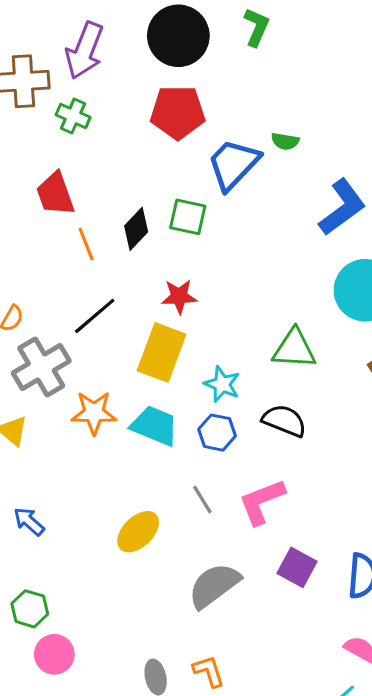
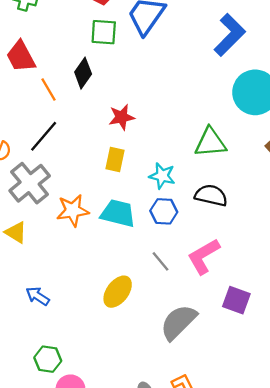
green square: (188, 217) -> (104, 32), moved
black line: (95, 316) -> (44, 136), moved
yellow rectangle: (162, 352) -> (115, 160), size x0.6

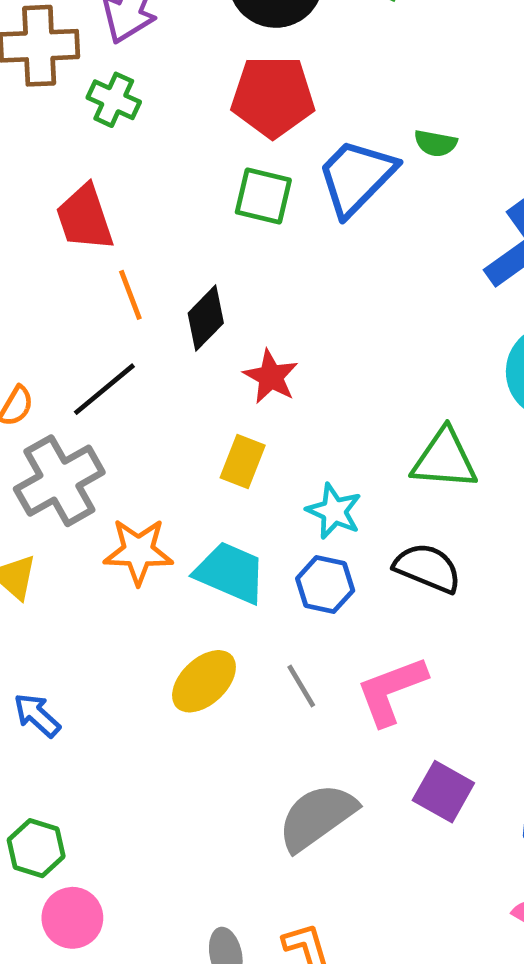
black diamond: (83, 73) -> (206, 318), moved
red star: (122, 117) -> (271, 377), turned 30
yellow ellipse: (118, 292) -> (204, 681), moved

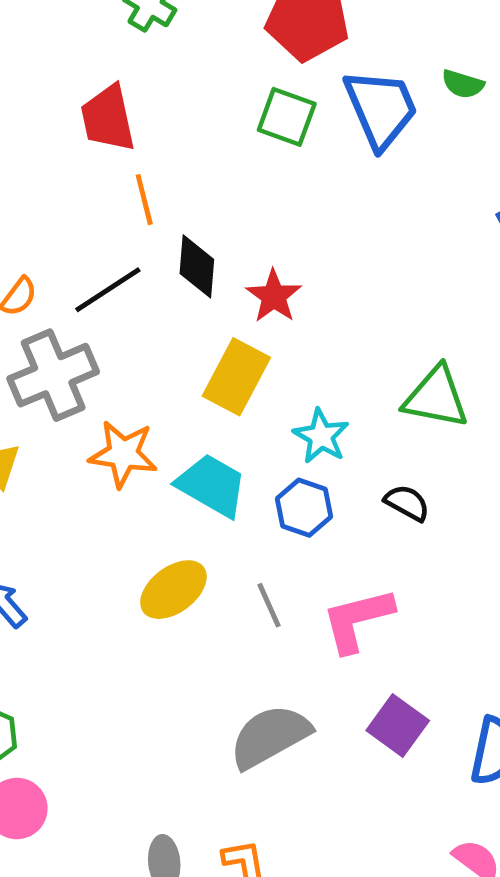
blue trapezoid: (356, 177) -> (381, 108), turned 106
black diamond: (206, 318) -> (197, 266), moved, turned -46
yellow rectangle: (243, 461) -> (236, 377), size x1.4
black semicircle: (428, 568) -> (407, 503), size x0.7

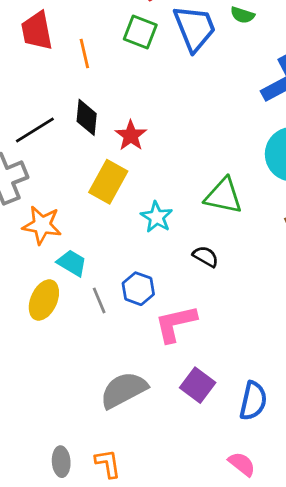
orange line: (144, 200) -> (84, 54), moved
cyan trapezoid: (212, 485) -> (72, 263), moved, size x0.7
blue hexagon: (304, 508) -> (138, 289), moved
yellow ellipse: (173, 590) -> (44, 300), moved, turned -30
gray line: (269, 605) -> (99, 300), moved

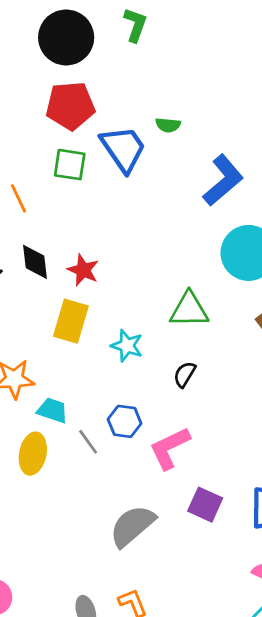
black semicircle: (206, 257) -> (185, 374), turned -76

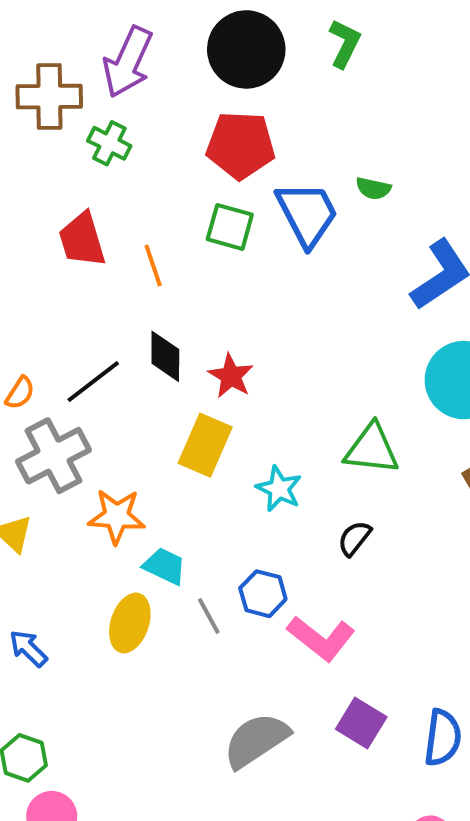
pink L-shape: (170, 448) -> (321, 638), turned -123

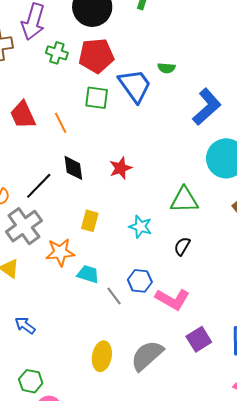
green cross: (109, 143) -> (57, 53), moved
red star: (231, 376) -> (121, 168), moved, turned 30
yellow rectangle: (205, 445) -> (90, 221), moved, size x0.7
yellow ellipse: (130, 623) -> (102, 356), moved
purple square: (361, 723) -> (199, 339), turned 35

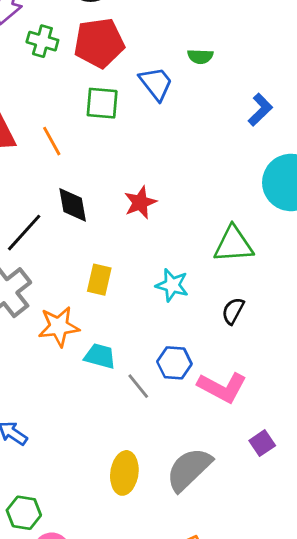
blue trapezoid: (135, 86) -> (156, 84), size x0.7
blue L-shape: (207, 107) -> (260, 110), size x0.6
purple square: (199, 339) -> (262, 443), size x0.7

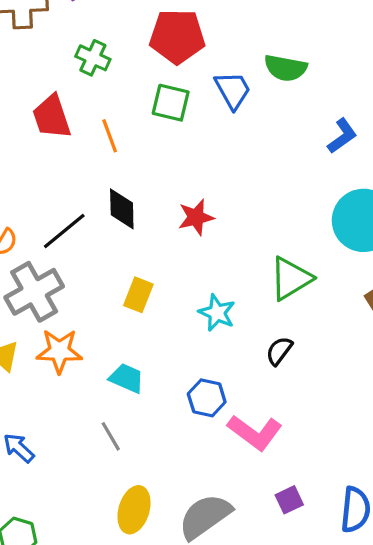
green cross: (42, 41) -> (93, 58), moved
green semicircle: (200, 56) -> (286, 68), size x1.5
green triangle: (233, 244) -> (291, 278), turned -36
orange star: (59, 327) -> (59, 351), moved
gray line: (138, 386) -> (111, 436), moved

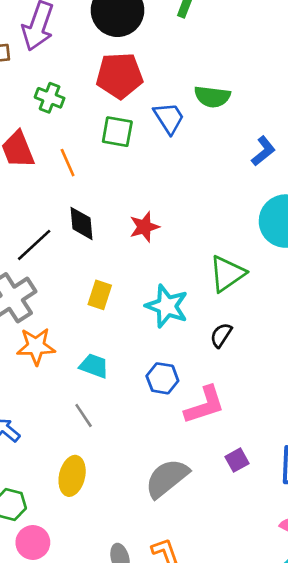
cyan star: (217, 313) -> (167, 306), size x1.4
pink L-shape: (255, 432) -> (205, 405), turned -51
yellow ellipse: (134, 510) -> (72, 476), moved

